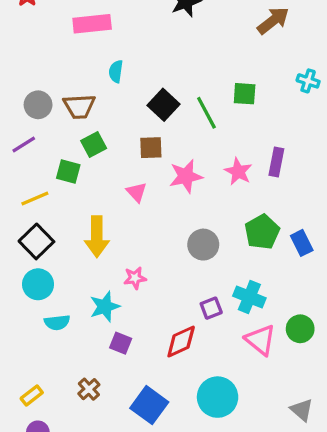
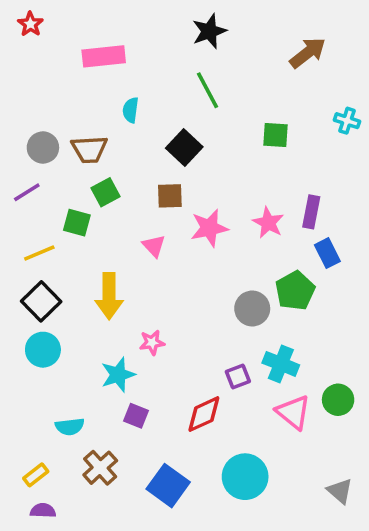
green line: (206, 113) -> (207, 90), moved
blue rectangle: (302, 243) -> (327, 253), moved
gray circle: (203, 245) -> (252, 309), moved
cyan semicircle: (57, 322) -> (70, 427), moved
brown cross: (89, 389) -> (100, 468), size x1.4

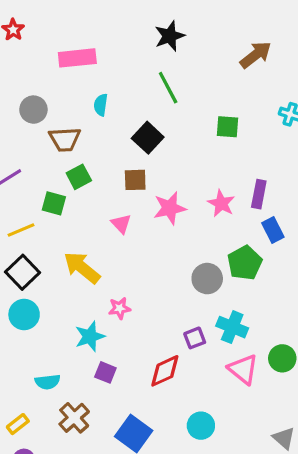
gray circle: (43, 148) -> (33, 110), moved
yellow arrow: (109, 296) -> (82, 268), turned 129
cyan circle: (245, 477) -> (201, 426), size x0.7

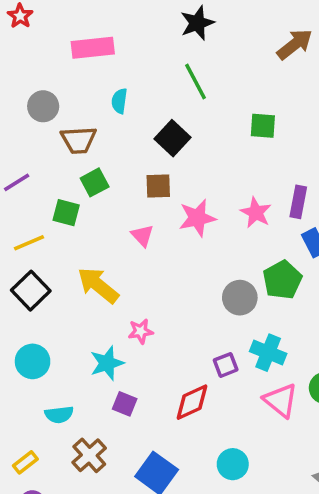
cyan circle: (24, 315) -> (33, 361), moved

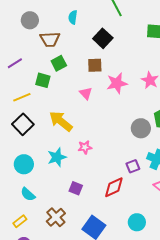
cyan star: (107, 363) -> (57, 157), moved
cyan semicircle: (59, 415) -> (28, 194), moved, turned 49

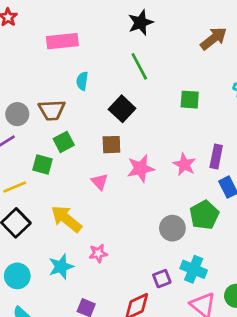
gray circle: (30, 20) -> (17, 114), moved

